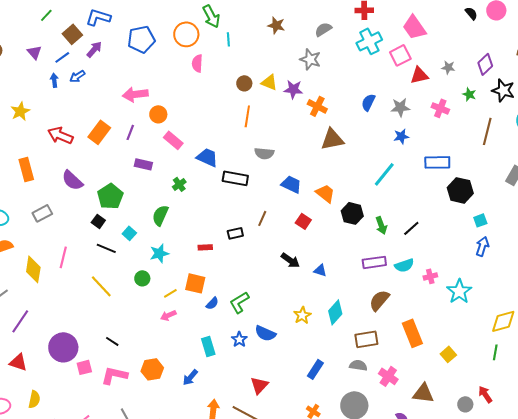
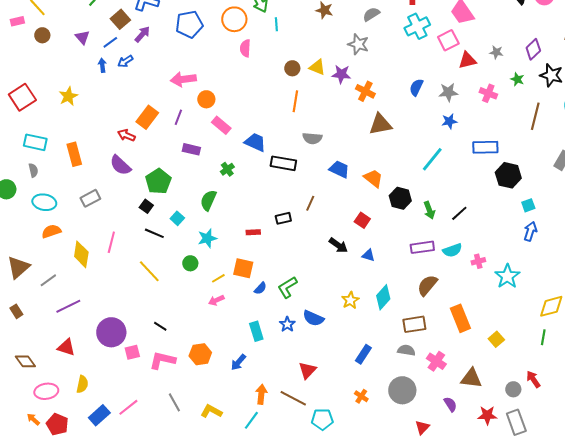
red arrow: (60, 135) -> (126, 135), moved, size x0.7
red square: (303, 221) -> (362, 220), moved
purple line: (20, 321) -> (68, 306), turned 30

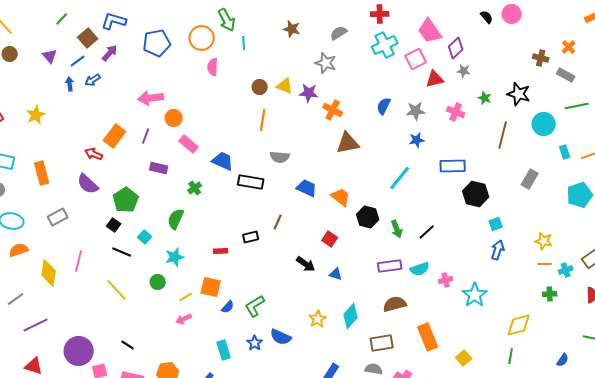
purple diamond: (533, 49) -> (456, 48), moved
brown semicircle: (427, 285) -> (395, 304), turned 35

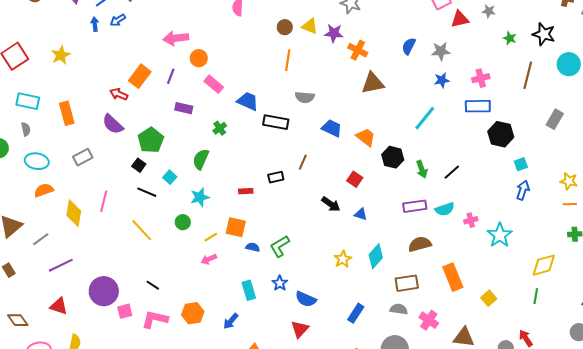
pink cross: (456, 112) -> (481, 78), moved, turned -36
blue semicircle: (228, 307) -> (253, 247), turned -120
blue semicircle: (281, 337) -> (306, 299), moved

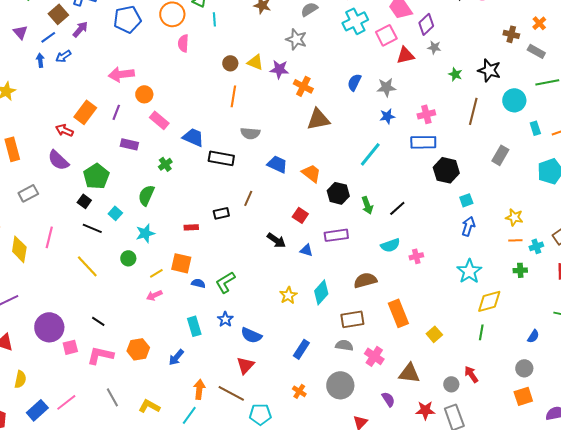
purple rectangle: (415, 206) -> (336, 235), moved
cyan star: (500, 235) -> (469, 271), moved

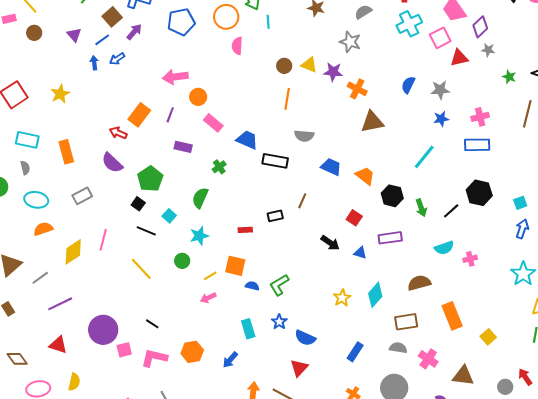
black hexagon: (446, 170) -> (479, 193), moved
yellow diamond: (19, 249) -> (73, 252), turned 48

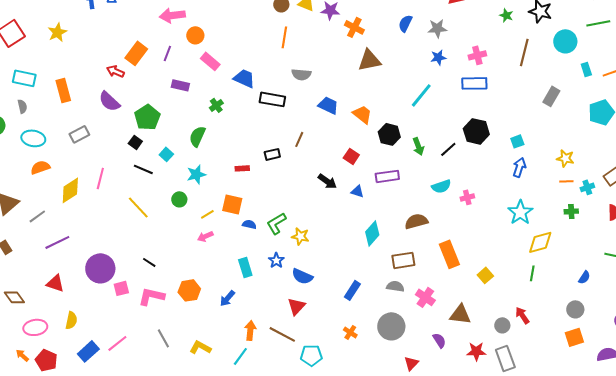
yellow star: (342, 298) -> (300, 236), moved, turned -30

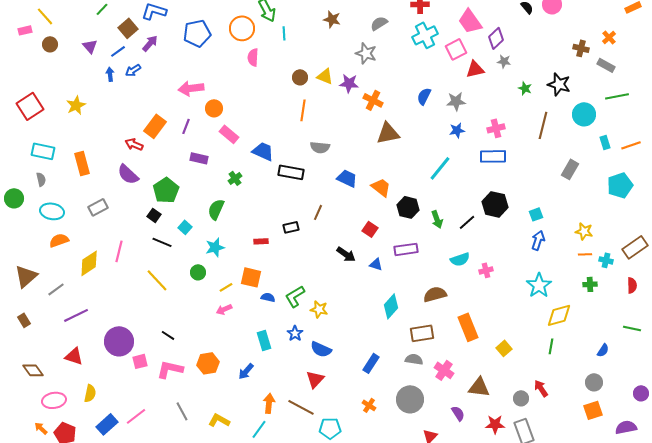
cyan cross: (587, 187) -> (606, 260), turned 32

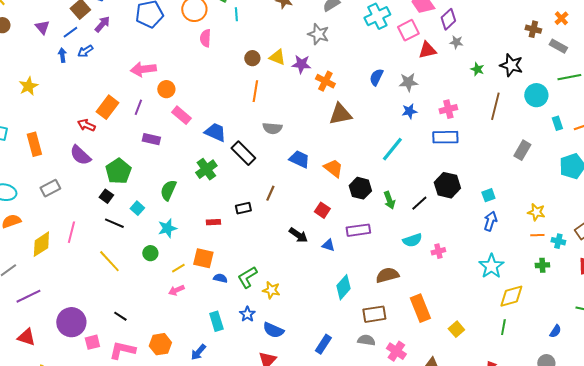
black rectangle: (291, 172) -> (243, 153), turned 35
green cross: (235, 178) -> (206, 169), moved, size x1.5

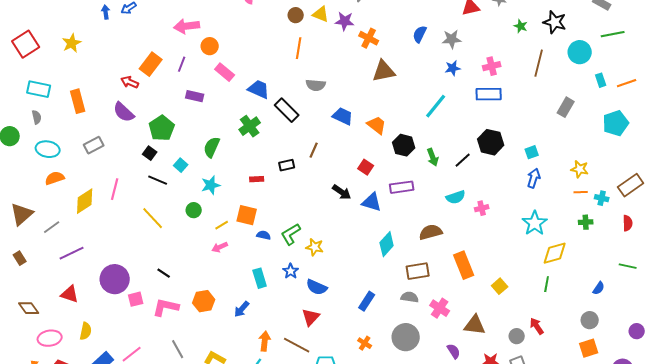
blue triangle: (328, 245) -> (372, 202), size x1.5

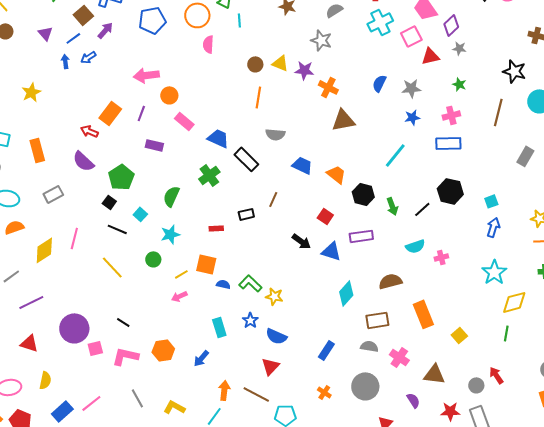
green star: (521, 26) -> (459, 84), moved
green L-shape: (291, 234) -> (250, 283), turned 75

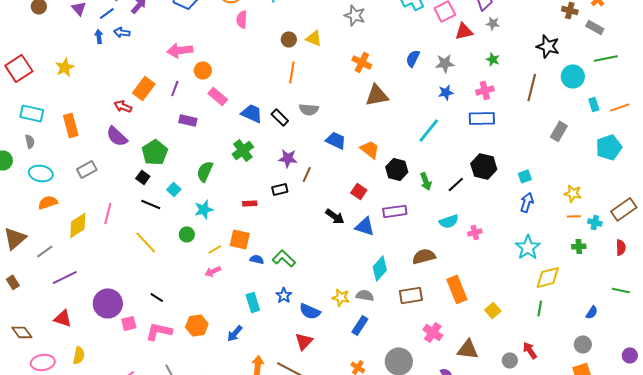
blue arrow: (88, 57) -> (122, 32), turned 42
purple star: (304, 70) -> (288, 158), moved
black rectangle: (246, 159) -> (280, 117), moved, size x0.7
yellow star: (274, 296) -> (341, 297), moved
gray semicircle: (369, 346) -> (365, 295), moved

